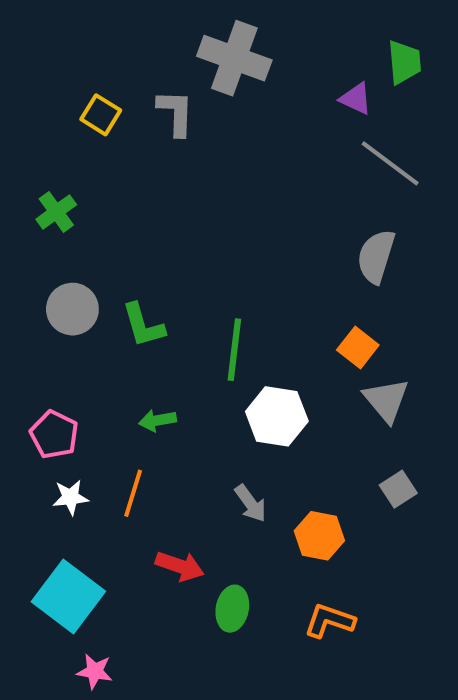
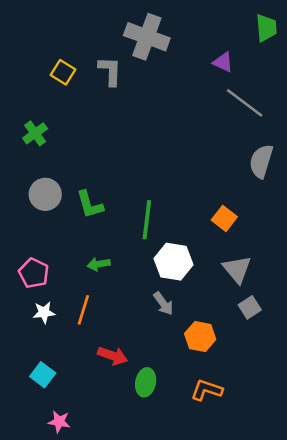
green trapezoid: (404, 62) -> (266, 28), moved
gray semicircle: (376, 256) -> (261, 161), moved
gray triangle: (386, 400) -> (237, 269), moved
gray arrow: (251, 503) -> (163, 304), moved
cyan square: (68, 596) -> (43, 375), size x0.6

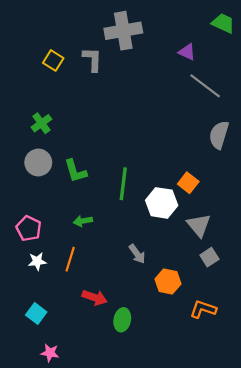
green trapezoid: (266, 28) -> (223, 23), turned -60
gray cross: (147, 37) -> (123, 31), turned -30
green cross: (35, 133) -> (41, 123), moved
white hexagon: (174, 262) -> (162, 203), moved
orange L-shape: (207, 390) -> (203, 309), moved

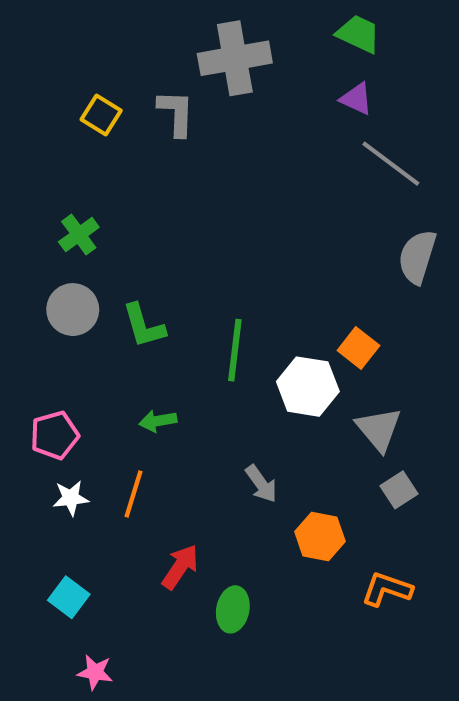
green trapezoid: (223, 23) -> (358, 34), moved
pink pentagon: (29, 228) -> (55, 435), turned 30
red arrow: (95, 298) -> (180, 567), turned -75

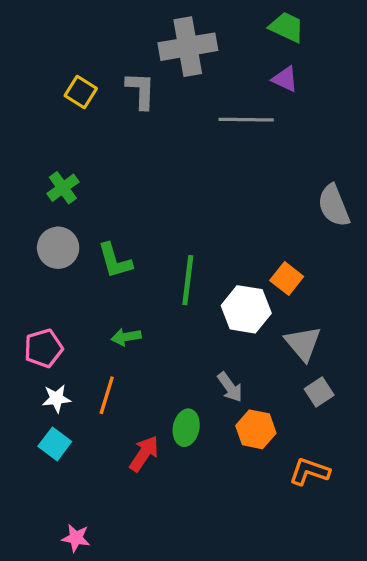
gray line: (391, 164) -> (246, 120), moved, turned -36
gray semicircle: (417, 257) -> (334, 206), turned -39
gray arrow: (261, 484) -> (230, 387), moved
cyan square: (69, 597) -> (55, 444), moved
green ellipse: (233, 609) -> (186, 428), moved

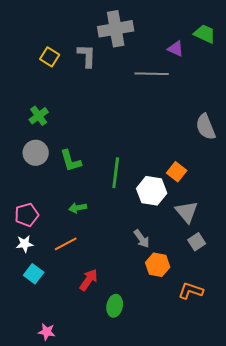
green trapezoid: (287, 27) -> (205, 34), moved
orange line: (107, 395) -> (66, 244), turned 45
white star: (56, 399) -> (25, 244), moved
green ellipse: (186, 428) -> (115, 306), moved

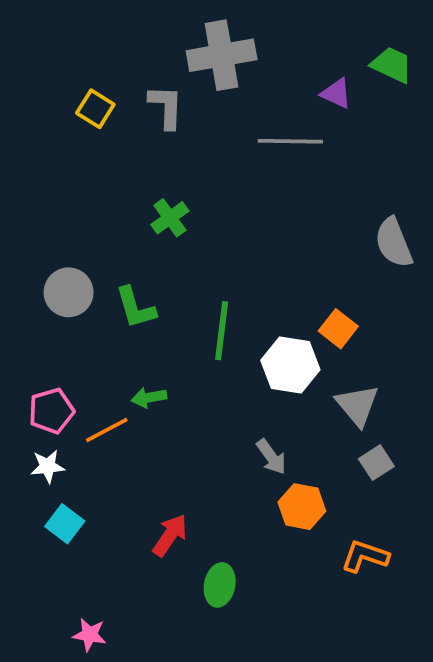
green cross: (39, 116) -> (170, 218), moved
orange line: (66, 244) -> (107, 430), moved

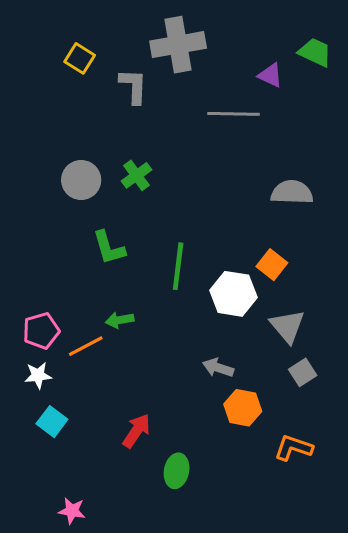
yellow square: (95, 109) -> (80, 58), moved
gray semicircle: (394, 243) -> (292, 192), moved, turned 114
gray circle: (69, 292) -> (81, 180), moved
gray arrow: (271, 457) -> (218, 368), turned 144

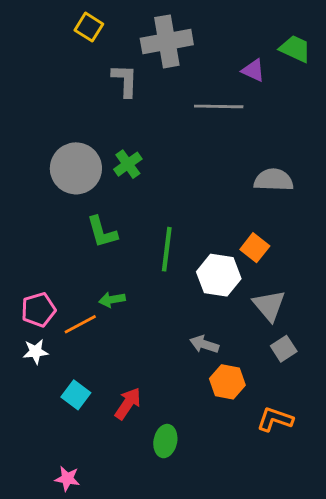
yellow square: (80, 58) -> (89, 27), moved
gray circle: (81, 180) -> (76, 168), size x1.4
cyan square: (52, 422) -> (76, 395), moved

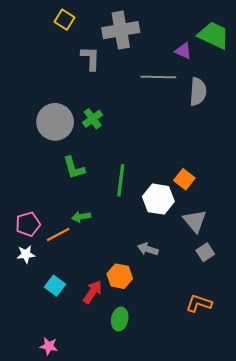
green trapezoid: (295, 49) -> (214, 35), size x1.4
gray semicircle: (274, 180) -> (198, 92), moved, turned 92
orange hexagon: (227, 382) -> (120, 276), moved

